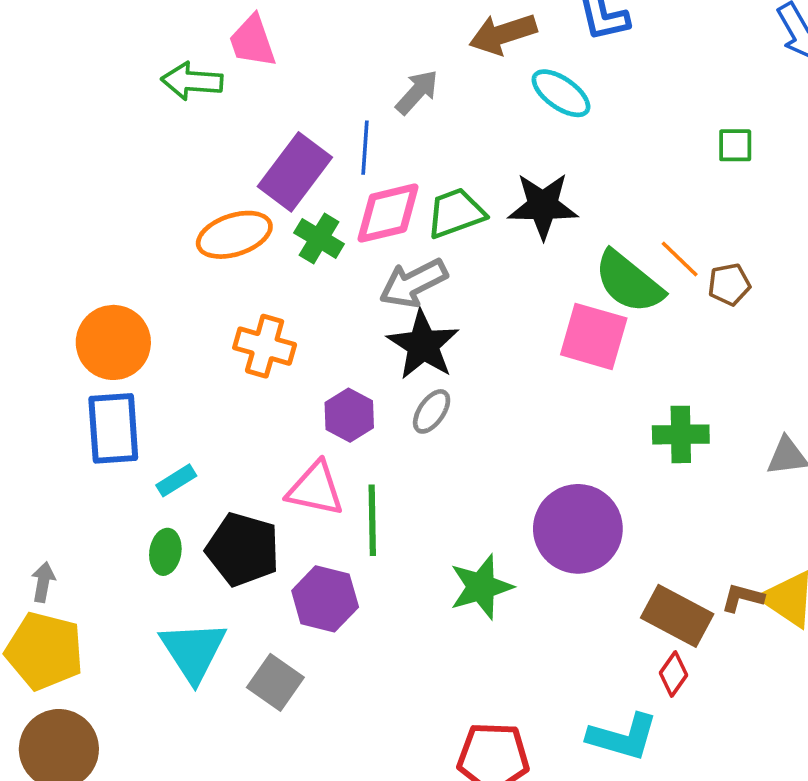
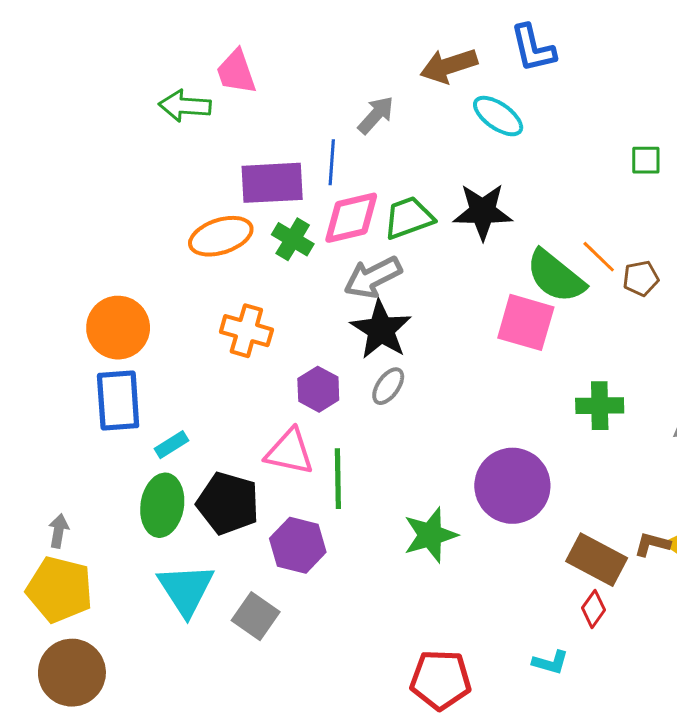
purple rectangle: (295, 172) -> (272, 183), turned 50
green ellipse: (165, 552) -> (162, 505), size x1.6
cyan L-shape: (623, 737) -> (550, 662), size x0.6

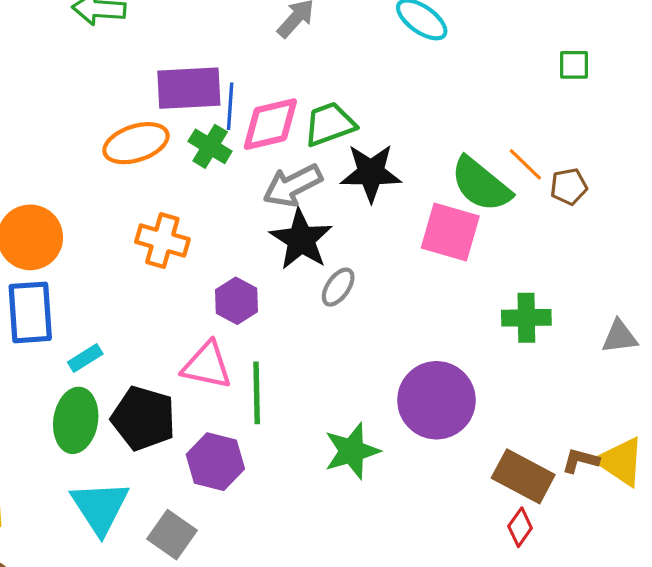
blue line: (332, 162) -> (230, 106), moved
black star: (483, 212) -> (371, 173), moved
gray ellipse: (388, 386) -> (338, 287), moved

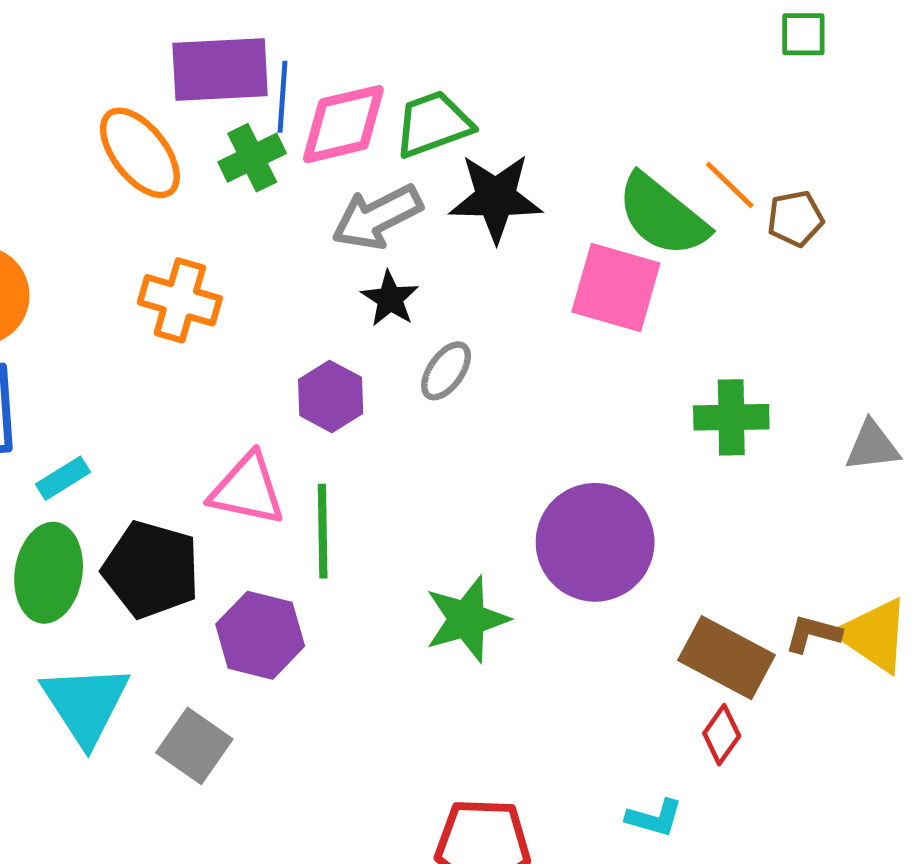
orange ellipse: (136, 143) -> (140, 153), turned 70
green cross: (210, 146) -> (252, 158), turned 33
black star: (301, 239) -> (390, 299), size x0.6
purple hexagon: (237, 301) -> (331, 396), moved

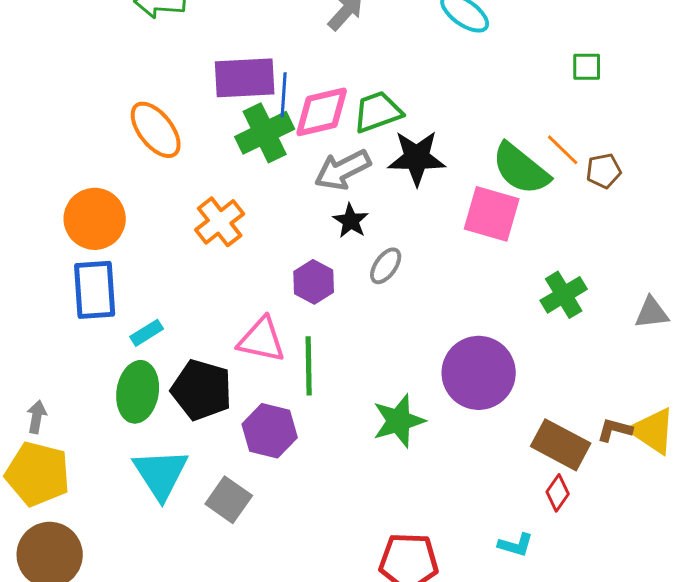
green square: (803, 34) -> (587, 67), moved
orange ellipse: (140, 153) -> (156, 130), moved
green cross: (252, 158) -> (265, 133), size x1.4
orange cross: (180, 300) -> (220, 222), turned 36
green cross: (731, 417) -> (564, 295), turned -30

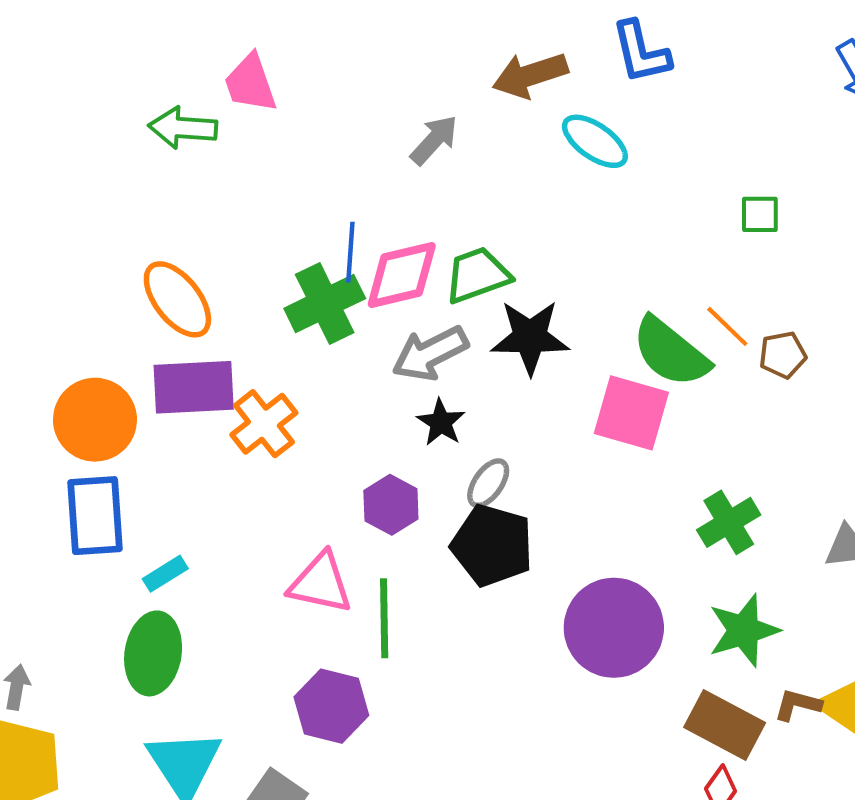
purple rectangle: (245, 78) -> (194, 387), moved
black pentagon: (202, 390) -> (492, 545), moved
green star: (399, 421) -> (744, 630), moved

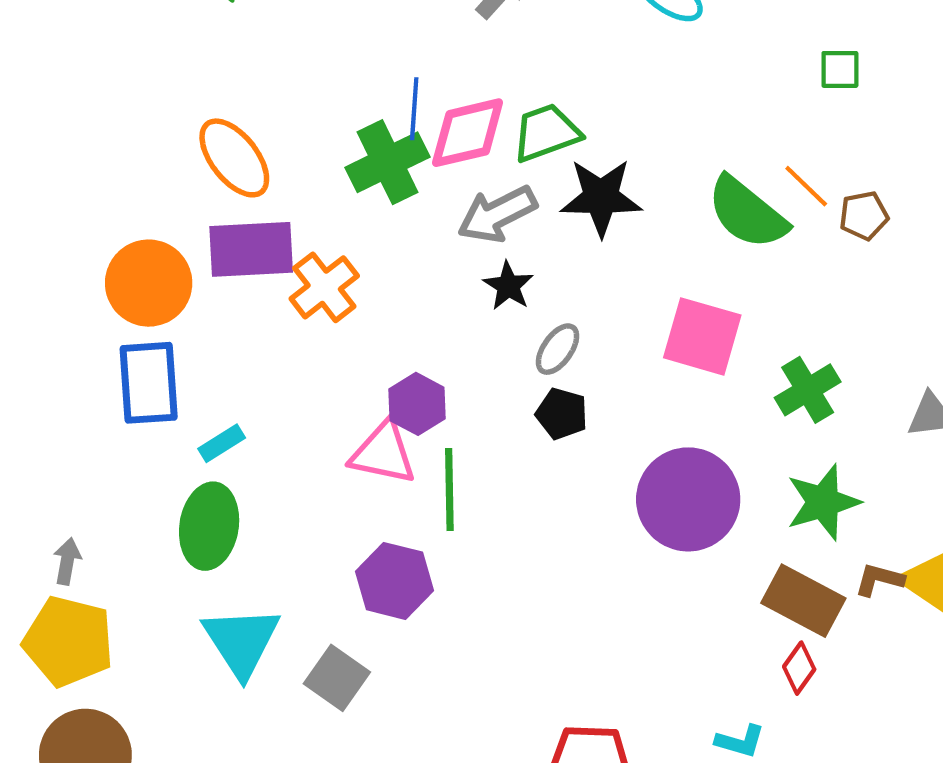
pink square: (631, 413) -> (702, 336), moved
purple hexagon: (391, 505) -> (417, 404), moved
black pentagon: (492, 545) -> (562, 414), size x0.6

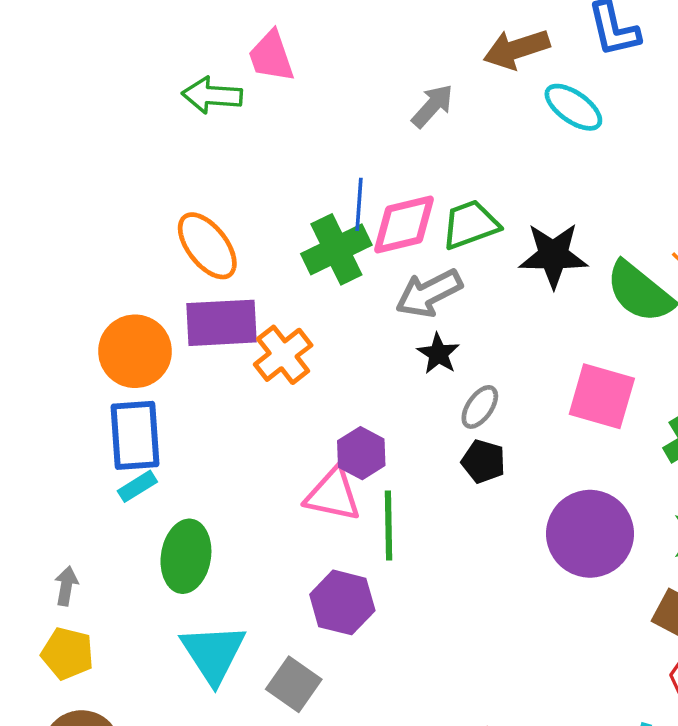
black star: (601, 197) -> (553, 255), moved
cyan rectangle: (222, 443) -> (137, 486), moved
yellow pentagon: (69, 641) -> (67, 653), size x0.7

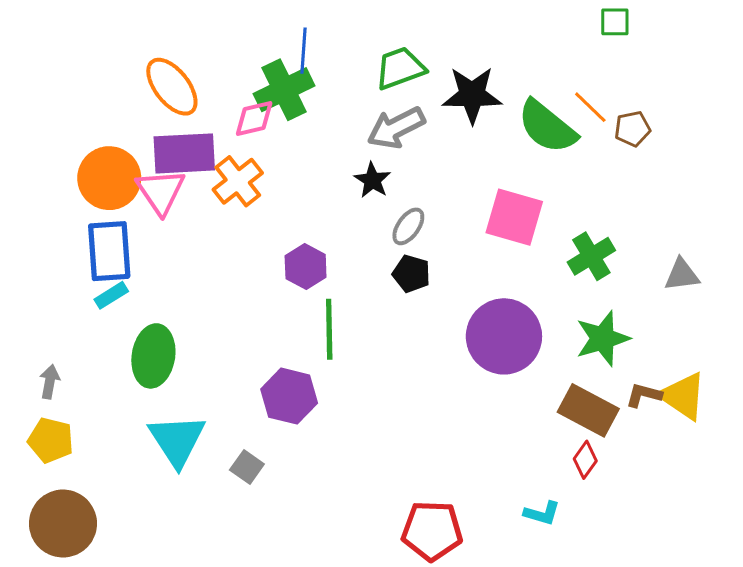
pink diamond: (404, 224) -> (254, 119), moved, size x0.7
gray arrow: (429, 293) -> (396, 128), moved
pink triangle: (333, 495) -> (161, 191), moved, turned 44
gray square: (294, 684) -> (247, 467), size x0.7

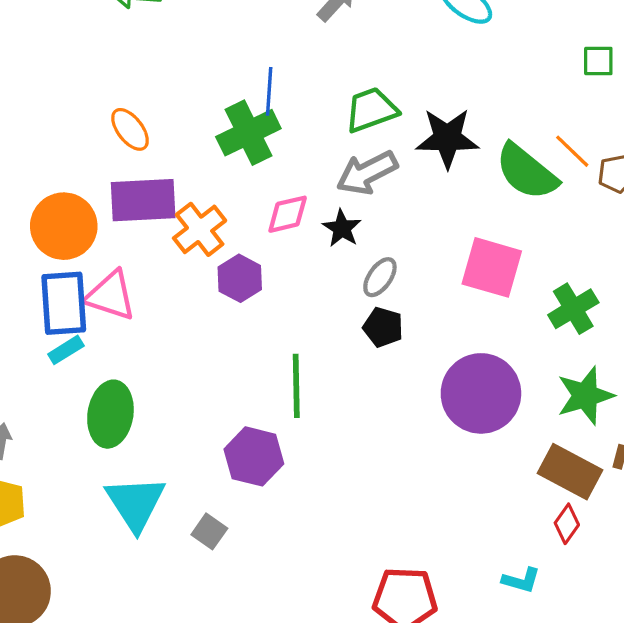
orange ellipse: (172, 87) -> (130, 129), size x0.7
pink diamond: (254, 119) -> (288, 214), moved
pink triangle: (161, 191) -> (110, 296), moved, turned -38
purple hexagon: (306, 267) -> (240, 278), moved

